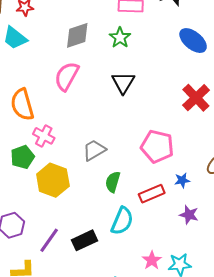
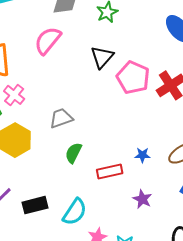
pink pentagon: (157, 146) -> (133, 78), moved
blue star: (182, 180) -> (142, 155), moved
cyan semicircle: (122, 221) -> (75, 212), moved

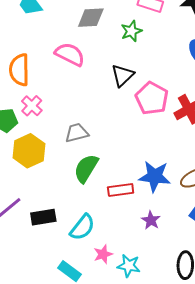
pink semicircle: (48, 40) -> (70, 54), turned 72
green semicircle: (73, 153) -> (86, 168), size x1.4
blue star: (142, 155) -> (155, 176), size x2.0

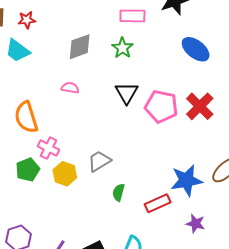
pink semicircle: (70, 54) -> (70, 88), size x0.6
yellow hexagon: (29, 151) -> (65, 174), moved, size x0.7
green semicircle: (86, 168) -> (118, 192), size x0.6

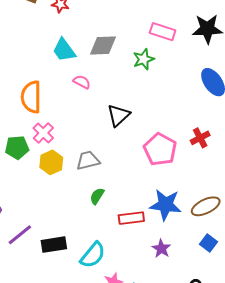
cyan trapezoid: (18, 51) -> (64, 50), moved
black triangle: (127, 93) -> (118, 115), moved
pink pentagon: (161, 106) -> (160, 149), moved
red cross: (200, 106) -> (200, 138), size x0.7

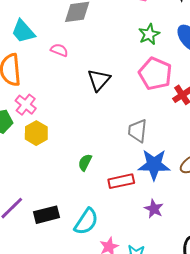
cyan trapezoid: (64, 50) -> (23, 31), moved
green star: (144, 59) -> (149, 34), moved
pink pentagon: (160, 149) -> (155, 74), moved
gray trapezoid: (88, 160) -> (138, 131), moved, turned -65

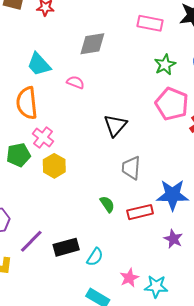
black triangle: (99, 80) -> (115, 125), moved
gray trapezoid: (138, 131) -> (131, 168), moved
green semicircle: (85, 162) -> (107, 204), moved, turned 120
cyan semicircle: (86, 222) -> (95, 257), moved, size x0.7

